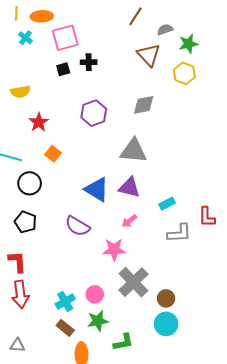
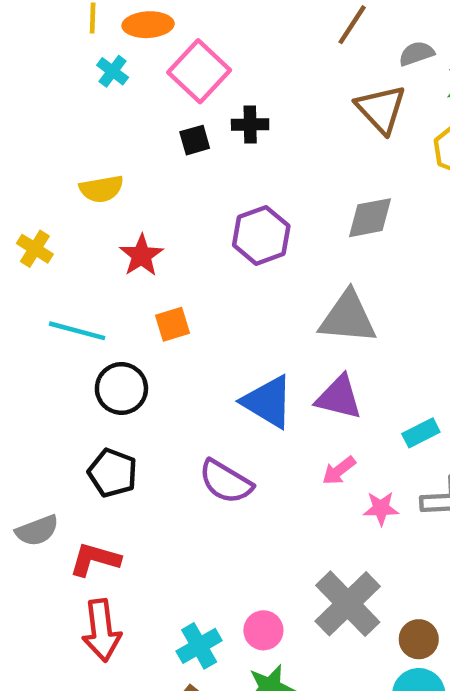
pink square: (65, 38) -> (199, 71), turned -32
orange square: (53, 154) -> (172, 324), turned 35
pink star: (114, 250) -> (381, 508), moved, size x0.7
red L-shape: (17, 262) -> (95, 559), turned -70

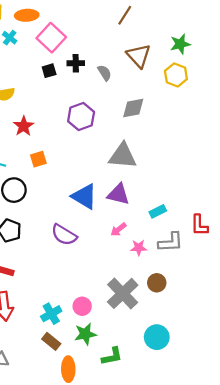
gray semicircle: (417, 54) -> (105, 73), moved, turned 77
brown circle: (419, 639) -> (157, 283), moved

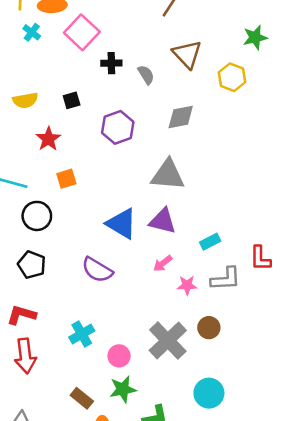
green star: (180, 44) -> (255, 37), moved
black square: (49, 71) -> (72, 100), moved
cyan cross: (51, 314) -> (82, 334), moved

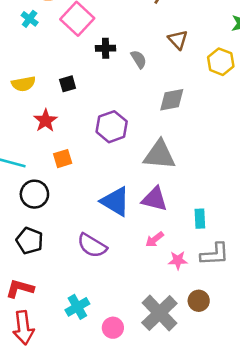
brown triangle: (187, 54) -> (178, 40), size x0.7
purple hexagon: (118, 127) -> (112, 127), moved
cyan rectangle: (210, 242) -> (200, 219), turned -66

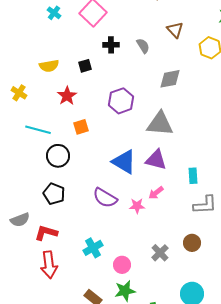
black cross: (106, 48) -> (111, 45), moved
pink star: (178, 260) -> (137, 206), moved
gray cross: (159, 313) -> (160, 253), size x0.6

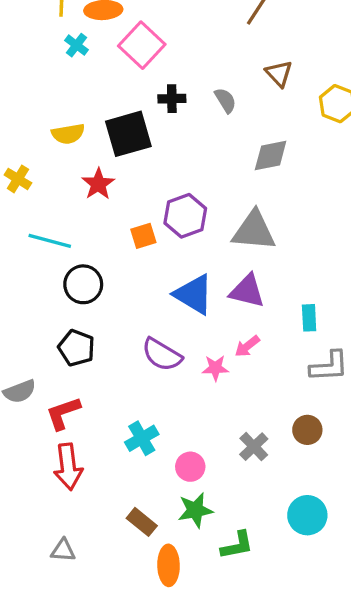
black square: (85, 66) -> (128, 134), size x2.0
purple hexagon: (121, 101) -> (185, 216), moved
orange square: (81, 127) -> (143, 236), moved
red L-shape: (46, 233) -> (63, 413), turned -35

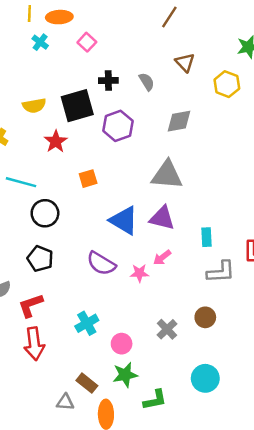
pink square: (142, 45) -> (87, 42), size x0.6
purple hexagon: (185, 216) -> (118, 126), moved
gray triangle: (63, 550) -> (65, 402), moved

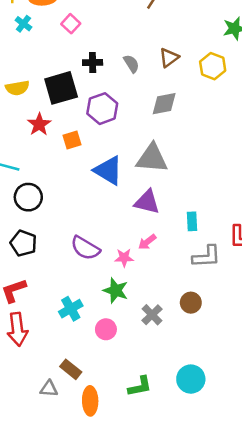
brown triangle: (185, 63) -> (169, 58), moved, turned 36
orange square: (88, 179) -> (72, 140), moved
blue triangle: (124, 220) -> (108, 170), moved
green star: (125, 375) -> (116, 290), moved, turned 30
cyan circle: (205, 378) -> (191, 379), moved

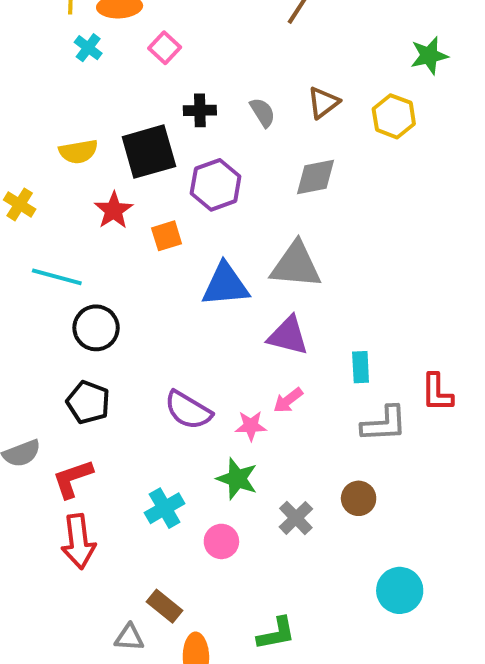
blue triangle: (108, 170) -> (225, 285), turned -36
cyan circle: (191, 379) -> (400, 590), moved

